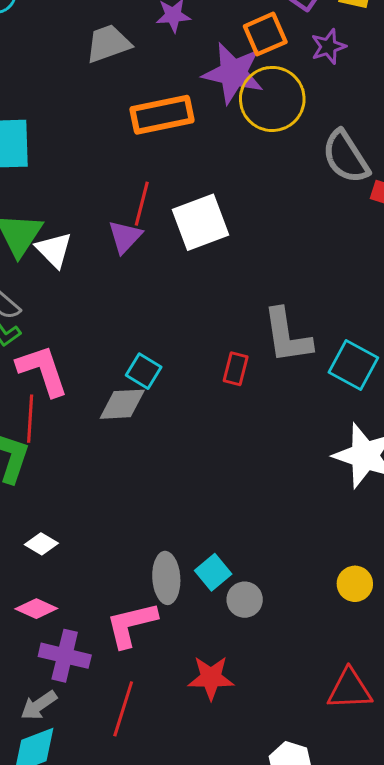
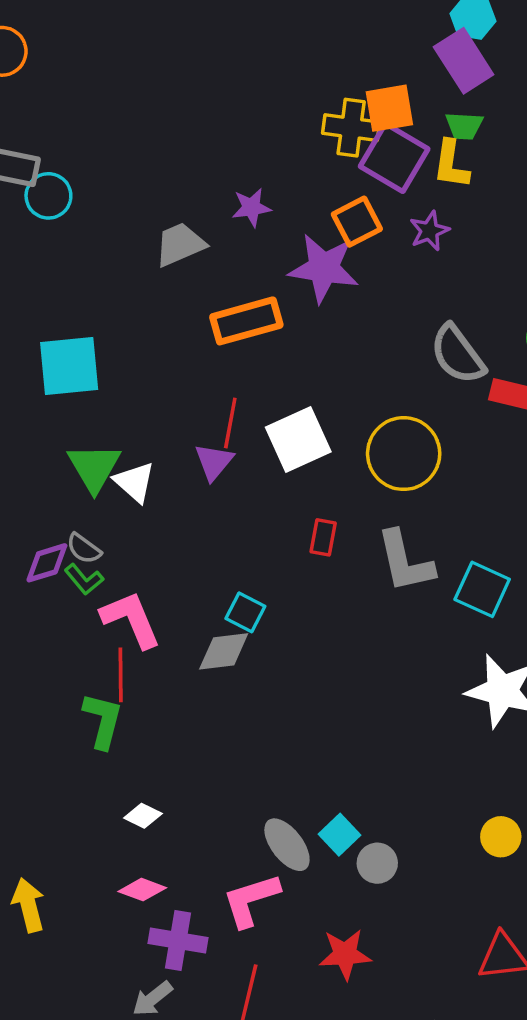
yellow circle: (272, 99) -> (404, 454), moved
red rectangle: (236, 369) -> (323, 537), moved
gray ellipse: (166, 578) -> (287, 845), turned -30

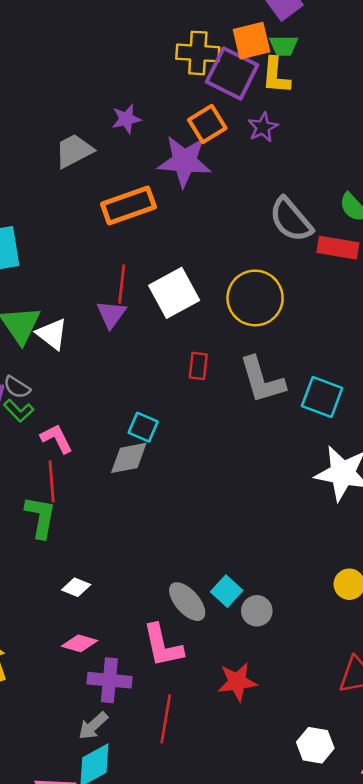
orange square: (389, 108) -> (251, 41), moved
pink L-shape: (131, 619) -> (57, 439), size x0.7
pink L-shape: (251, 900) -> (163, 646), turned -81

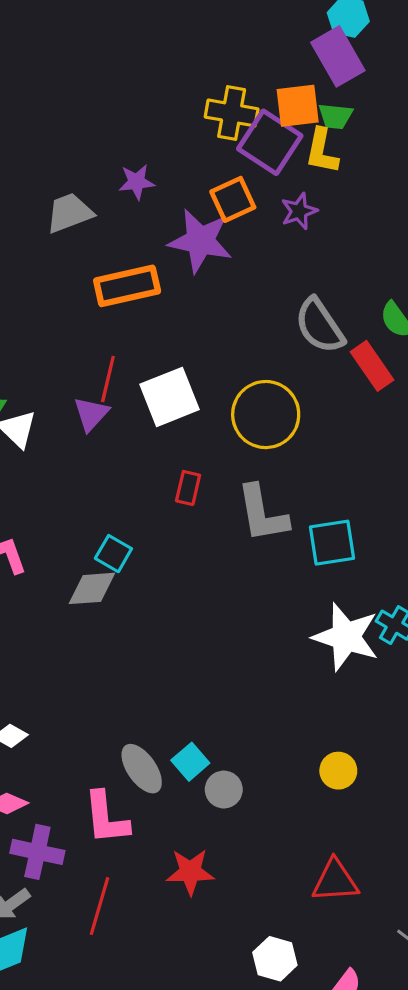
red rectangle: (338, 248) -> (372, 366), turned 39
cyan square: (322, 397) -> (332, 543), turned -36

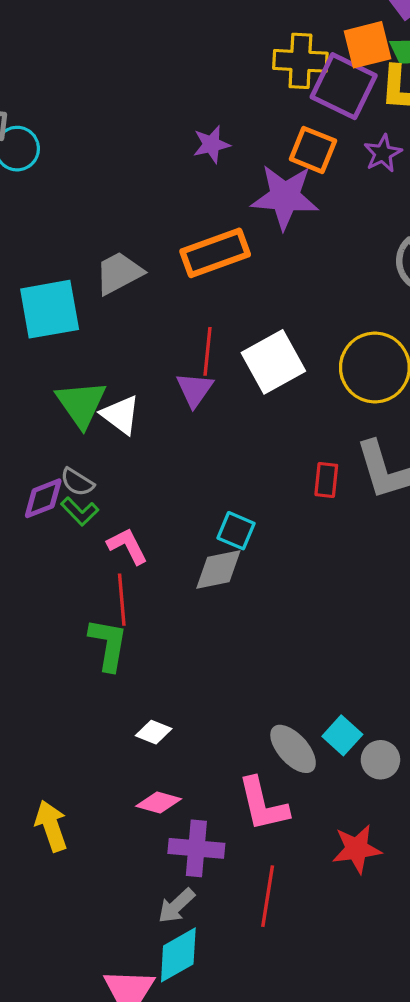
orange square: (233, 199) -> (313, 150), turned -36
gray trapezoid: (69, 213) -> (119, 273), moved
red rectangle: (188, 488) -> (326, 480), moved

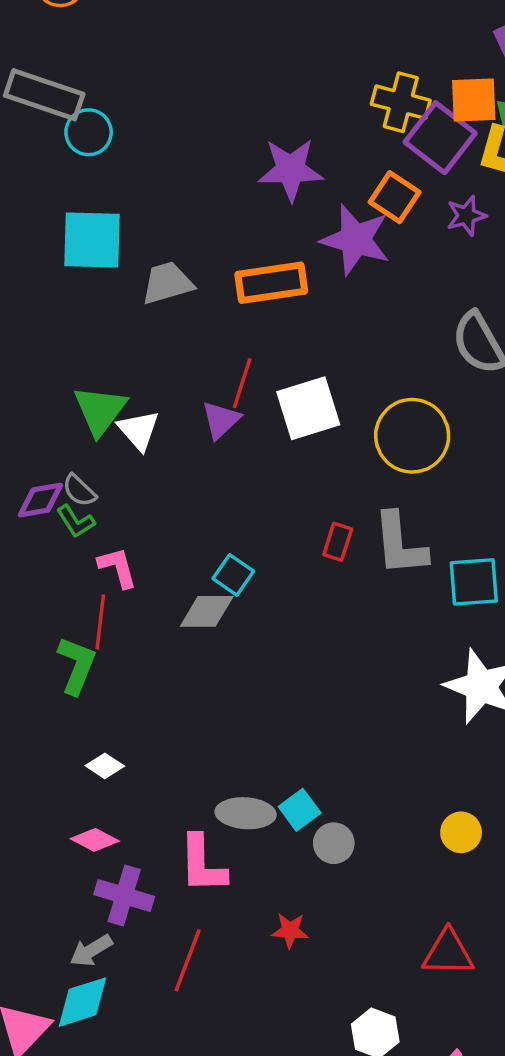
purple star: (211, 144) -> (291, 170), size x1.6
cyan square: (50, 309) -> (92, 240), moved
gray ellipse: (293, 749) -> (246, 813), turned -56
red star: (357, 849) -> (290, 930), size x0.7

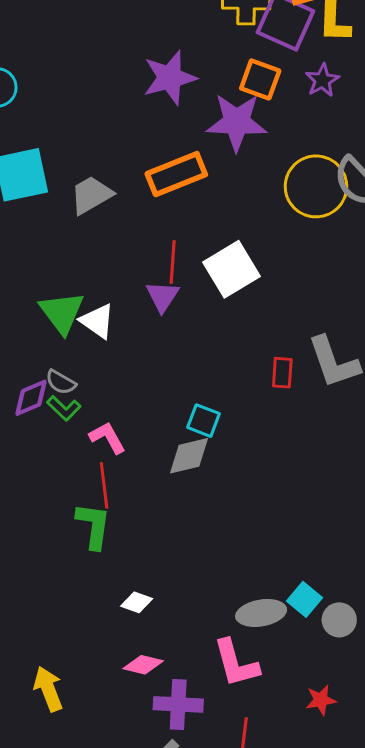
yellow circle: (412, 436) -> (316, 186), moved

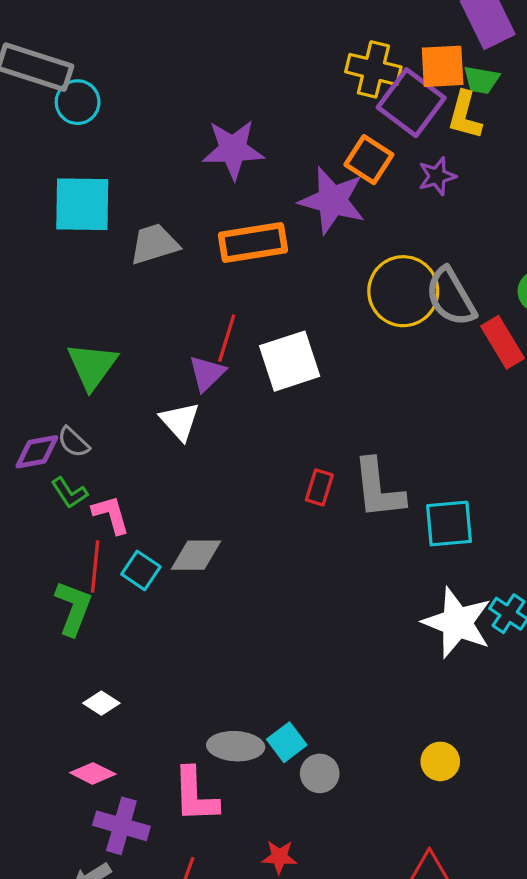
purple star: (170, 78) -> (233, 149), moved
white triangle: (97, 321) -> (180, 421), moved
green L-shape: (64, 408) -> (69, 493), moved
cyan square: (204, 421) -> (141, 570), moved

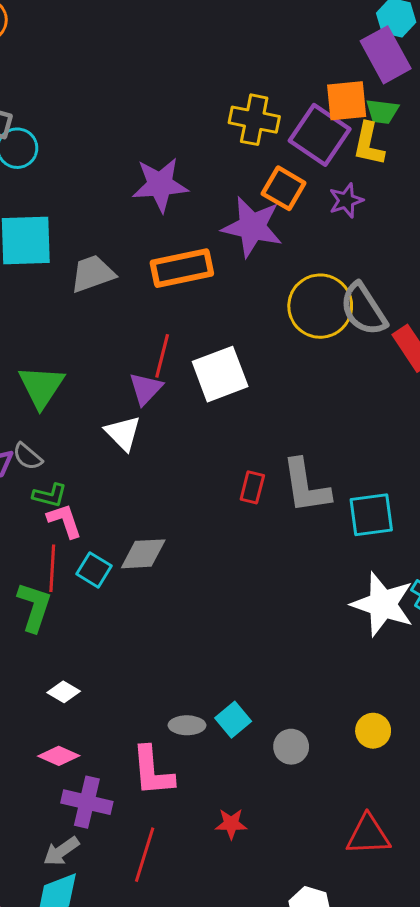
yellow cross: (373, 69) -> (254, 120), moved
green L-shape: (69, 493) -> (50, 495), moved, turned -40
gray ellipse: (236, 746) -> (187, 725), size x0.7
gray circle: (320, 773) -> (291, 747), moved

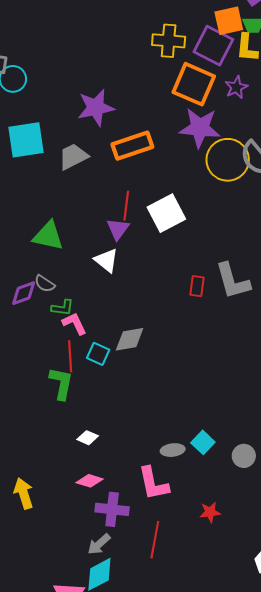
purple star: (160, 185) -> (96, 108), moved
orange square: (284, 188) -> (194, 84), size x1.5
purple star: (252, 227) -> (200, 128), moved
green triangle: (41, 387) -> (48, 236), turned -44

